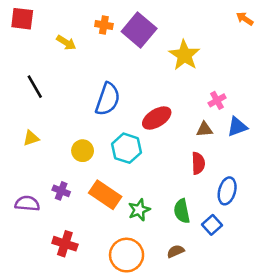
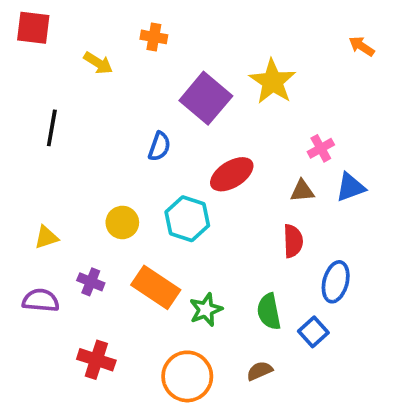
orange arrow: (245, 19) -> (362, 46), moved
purple square: (139, 30) -> (206, 98), moved
black line: (35, 87) -> (52, 128), turned 40
blue semicircle: (108, 99) -> (159, 146), size x0.6
yellow triangle: (31, 138) -> (46, 237), moved

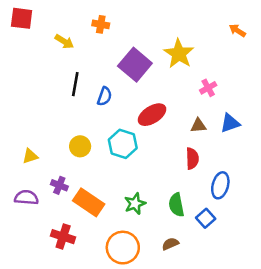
black line: (52, 128) -> (75, 84), moved
pink cross: (321, 148) -> (208, 88), moved
orange rectangle: (156, 287) -> (89, 202), moved

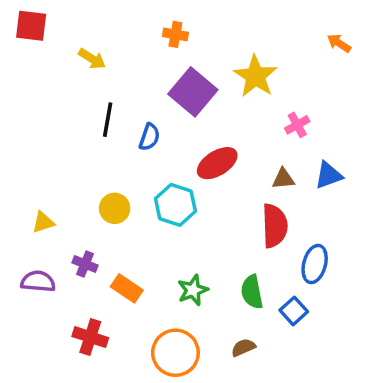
orange cross: (101, 24) -> (175, 34), moved
red semicircle: (192, 159) -> (275, 226), size x1.4
orange rectangle: (89, 202) -> (127, 288), size x0.7

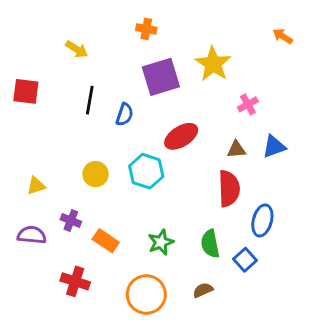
red square: (31, 26) -> (26, 91), moved
purple square: (193, 92) -> (161, 77), turned 33

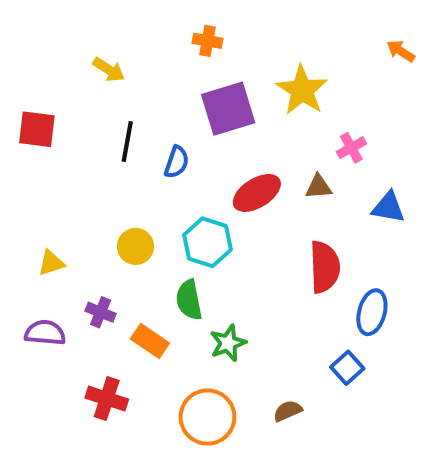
blue triangle: (274, 146) -> (388, 207), turned 30
brown triangle: (236, 149) -> (318, 187), moved
green semicircle: (210, 244) -> (189, 300), moved

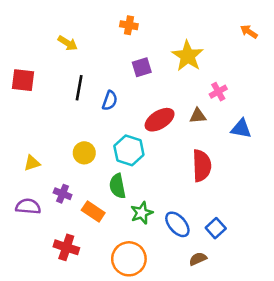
purple square: (228, 109) -> (142, 67), size x0.6
blue ellipse: (372, 312) -> (177, 224), moved, turned -56
brown semicircle: (288, 411) -> (198, 259), moved

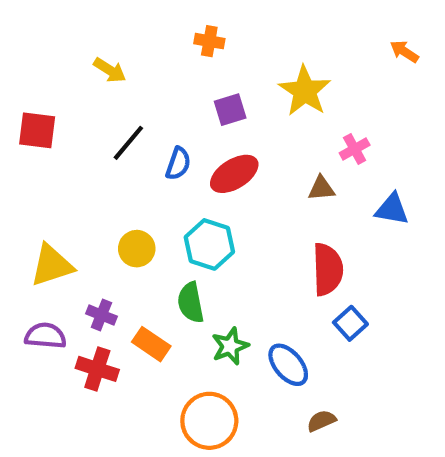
black line: (79, 88) -> (128, 143), turned 30
red ellipse: (160, 120) -> (234, 174), moved
yellow triangle: (32, 163) -> (52, 265), size x1.6
blue square: (216, 228) -> (350, 323), moved
red cross: (66, 247) -> (97, 369), moved

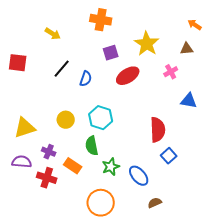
orange cross: (209, 41) -> (101, 20), size x1.5
red ellipse: (234, 174) -> (128, 76), moved
brown triangle: (321, 188) -> (187, 49), moved

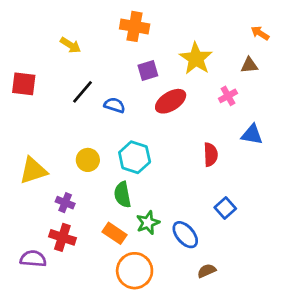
blue semicircle: (86, 79) -> (115, 105), turned -91
red semicircle: (158, 130) -> (211, 155), moved, size x0.7
purple semicircle: (22, 162) -> (33, 259), moved
orange rectangle: (73, 166) -> (115, 233), moved

